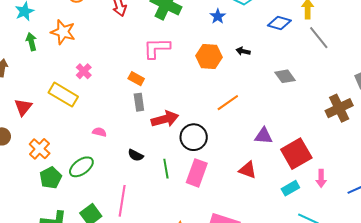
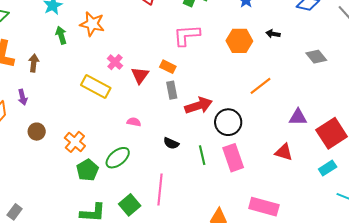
red triangle: (23, 107) -> (140, 75), moved
pink rectangle: (197, 173) -> (233, 158), turned -36

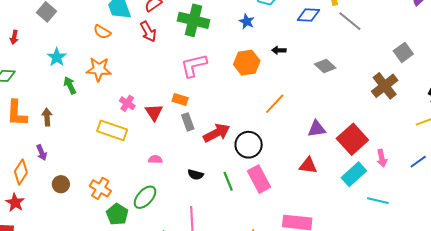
cyan rectangle: (328, 168) -> (354, 174), size x1.4

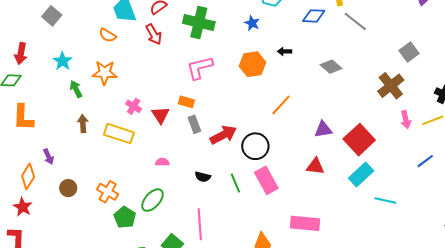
red arrow: (14, 37) -> (21, 54), moved, size x1.5
brown arrow: (47, 117) -> (83, 124), moved
pink arrow: (382, 158) -> (406, 120), moved

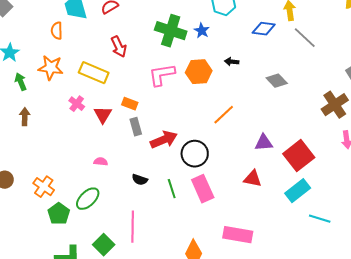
green cross: (199, 23) -> (171, 31), moved
red arrow: (154, 34) -> (119, 47), moved
orange semicircle: (108, 35) -> (57, 31), turned 54
pink L-shape: (200, 68) -> (162, 75), moved
yellow rectangle: (119, 134) -> (94, 73), moved

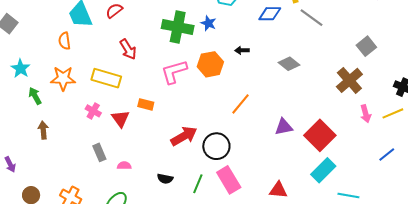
gray rectangle: (136, 127) -> (99, 152), moved
red triangle: (253, 179) -> (278, 190), moved
green line: (172, 189) -> (198, 184), turned 48

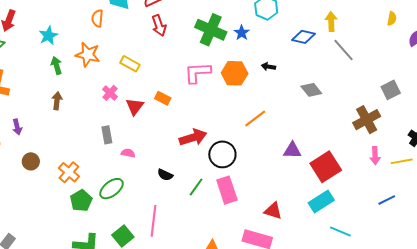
red arrow: (128, 49) -> (159, 25), moved
yellow rectangle: (106, 78) -> (130, 64), size x0.7

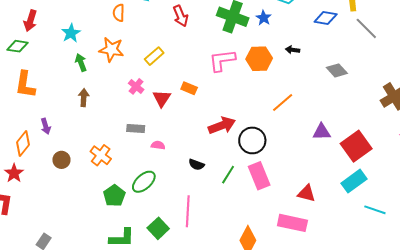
yellow rectangle: (130, 64) -> (154, 56), turned -66
gray rectangle: (107, 135) -> (136, 128), turned -72
orange cross: (69, 172) -> (101, 155), moved

